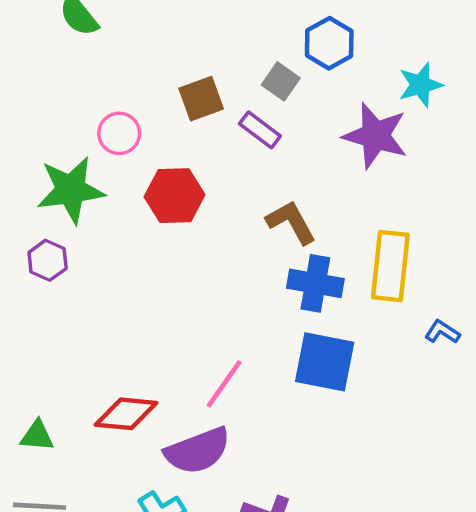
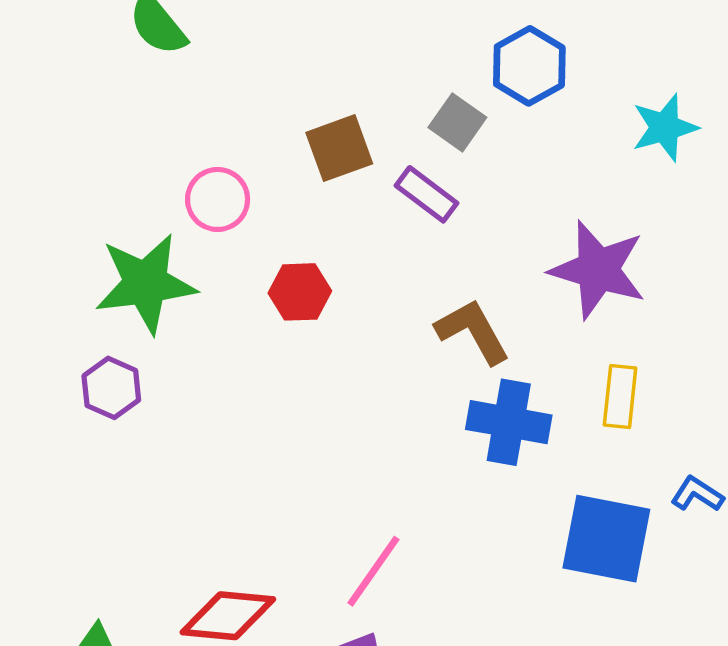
purple star: (375, 136) -> (598, 270), moved
red hexagon: (175, 196) -> (300, 292), size x0.7
yellow rectangle: (390, 266) -> (620, 396), size x0.6
blue square: (325, 362) -> (606, 539), moved

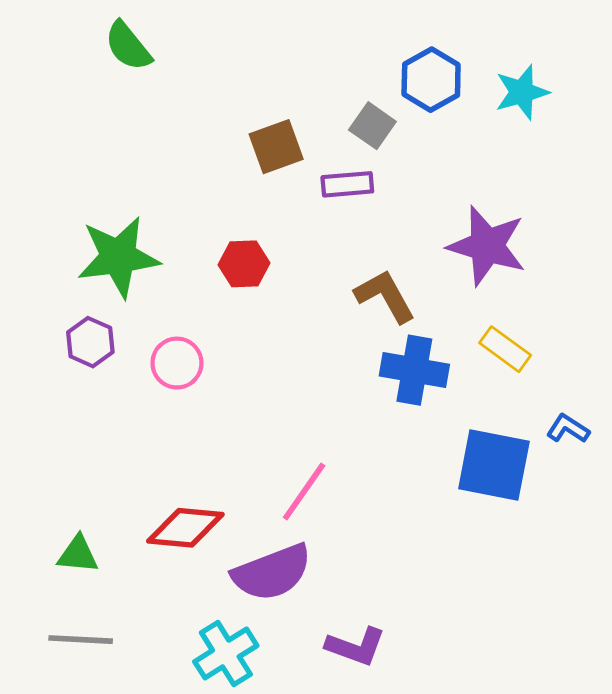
cyan star: (665, 128) -> (522, 92), moved
purple rectangle: (427, 194) -> (347, 184), turned -42
pink circle: (218, 199) -> (177, 363), moved
yellow rectangle: (620, 396) -> (505, 349), turned -60

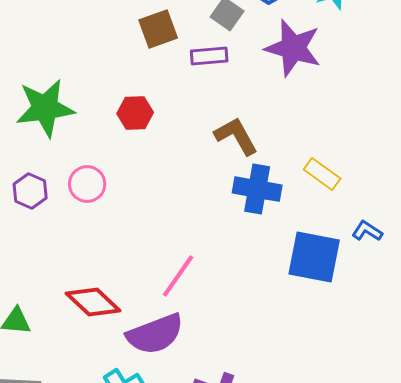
purple star: (487, 246) -> (293, 48), moved
purple hexagon: (90, 342) -> (30, 191), moved
red diamond: (185, 528) -> (93, 302), turned 38

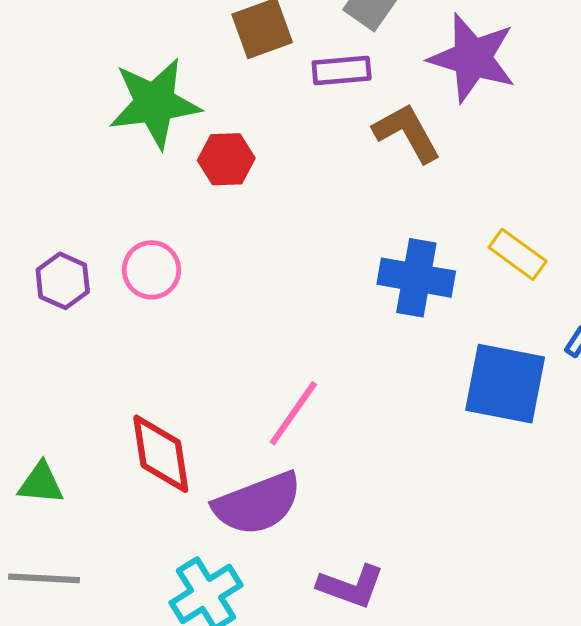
green star: (45, 108) -> (155, 103), moved
brown L-shape: (236, 136) -> (407, 133), moved
red diamond: (93, 302) -> (161, 454), turned 38

